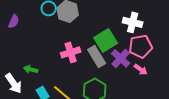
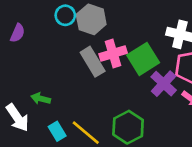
pink cross: (71, 52) -> (113, 54), moved
gray rectangle: (97, 56) -> (93, 62), moved

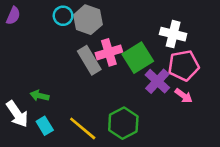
purple semicircle: (17, 33) -> (13, 16), moved
cyan rectangle: (57, 131) -> (45, 126), moved

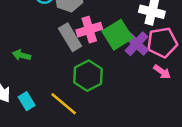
purple cross: (157, 81) -> (137, 44), moved
green arrow: (39, 96) -> (21, 55), moved
green hexagon: (123, 123) -> (88, 76), moved

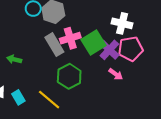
pink arrow: (162, 72) -> (116, 74), moved

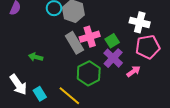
green square: (94, 42) -> (112, 41), size x0.6
purple cross: (109, 50) -> (113, 58), moved
pink arrow: (116, 74) -> (134, 71), turned -72

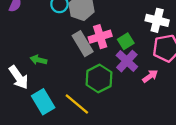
white arrow: (18, 85) -> (19, 77), moved
cyan rectangle: (40, 94) -> (43, 102), size x1.5

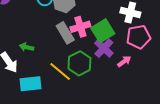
green square: (126, 41) -> (103, 31), size x1.6
cyan rectangle: (43, 102) -> (31, 84), turned -65
yellow line: (77, 104) -> (60, 72), moved

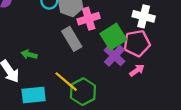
pink cross: (80, 27) -> (89, 19), moved
pink pentagon: (138, 37) -> (137, 43), moved
green hexagon: (79, 63) -> (83, 92), moved

